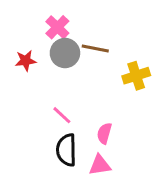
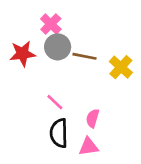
brown line: (95, 48) -> (85, 56), moved
red star: (26, 61) -> (23, 54), size x1.4
yellow cross: (136, 76) -> (121, 67), turned -30

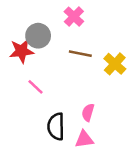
pink cross: (51, 24) -> (74, 17), moved
gray circle: (58, 47) -> (38, 36), moved
pink line: (55, 102) -> (36, 87), moved

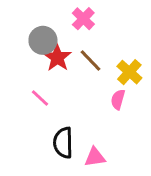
red star: (21, 51) -> (57, 58), moved, turned -30
brown line: (80, 54) -> (90, 61), turned 35
pink semicircle: (88, 112) -> (118, 99), moved

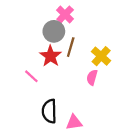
gray circle: (43, 40) -> (54, 31), moved
red star: (57, 58) -> (50, 56), moved
brown line: (90, 61) -> (71, 47), turned 60

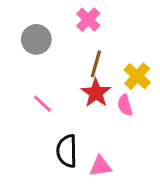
gray circle: (54, 31) -> (36, 39), moved
red star: (50, 56) -> (96, 93), moved
pink semicircle: (92, 77) -> (125, 105), turned -32

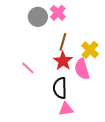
gray circle: (36, 39) -> (38, 17), moved
pink semicircle: (125, 105) -> (82, 69), size x1.5
black semicircle: (67, 151) -> (60, 88), moved

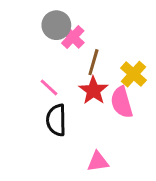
pink cross: (58, 13) -> (73, 37), moved
pink line: (28, 68) -> (49, 87), moved
black semicircle: (60, 88) -> (56, 120), moved

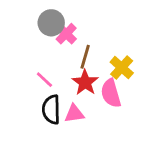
pink triangle: (98, 162) -> (74, 114), moved

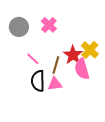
gray circle: (51, 23) -> (19, 27), moved
brown line: (85, 57) -> (56, 65), moved
red star: (85, 82) -> (73, 55), moved

